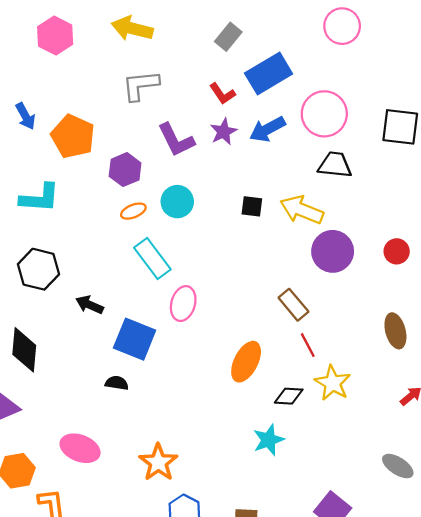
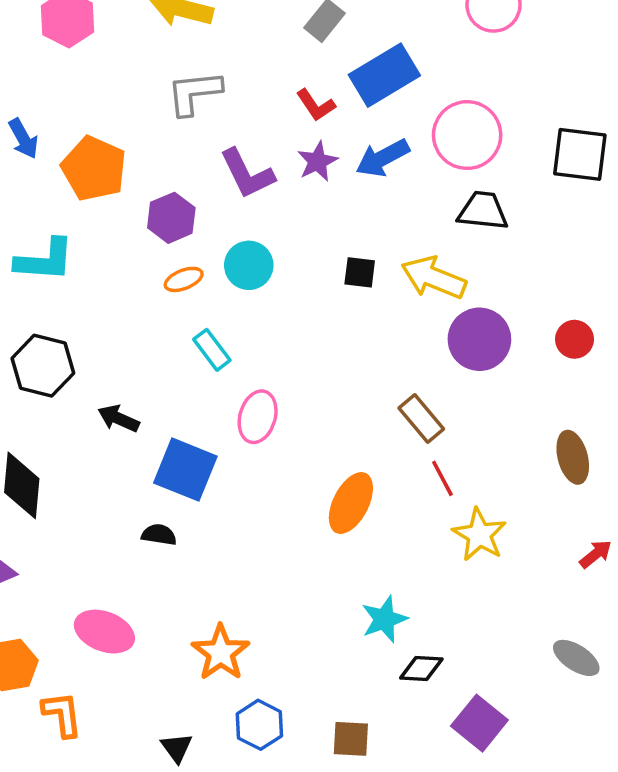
cyan rectangle: (152, 258) -> (212, 350), size x0.7
black diamond: (289, 396) -> (421, 669), moved

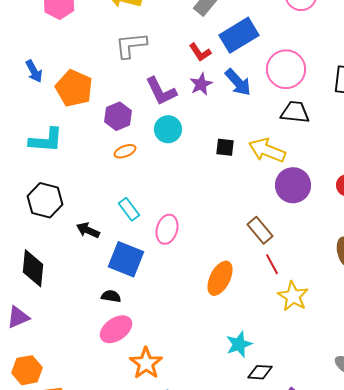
blue arrow: (383, 158) -> (238, 82), turned -104
cyan circle: (249, 265) -> (168, 129), moved
cyan rectangle: (212, 350) -> (129, 209), moved
pink ellipse: (104, 632) -> (116, 329), moved, turned -56

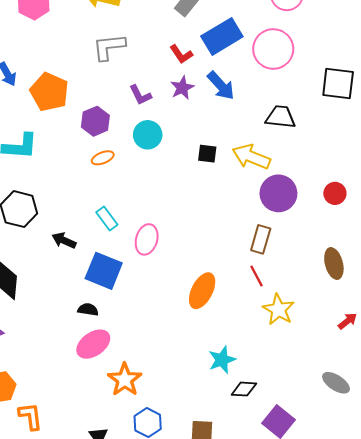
pink circle: (286, 69) -> (273, 49), moved
purple L-shape: (161, 91) -> (140, 95), size x0.7
brown rectangle: (260, 230) -> (261, 239), moved, turned 56

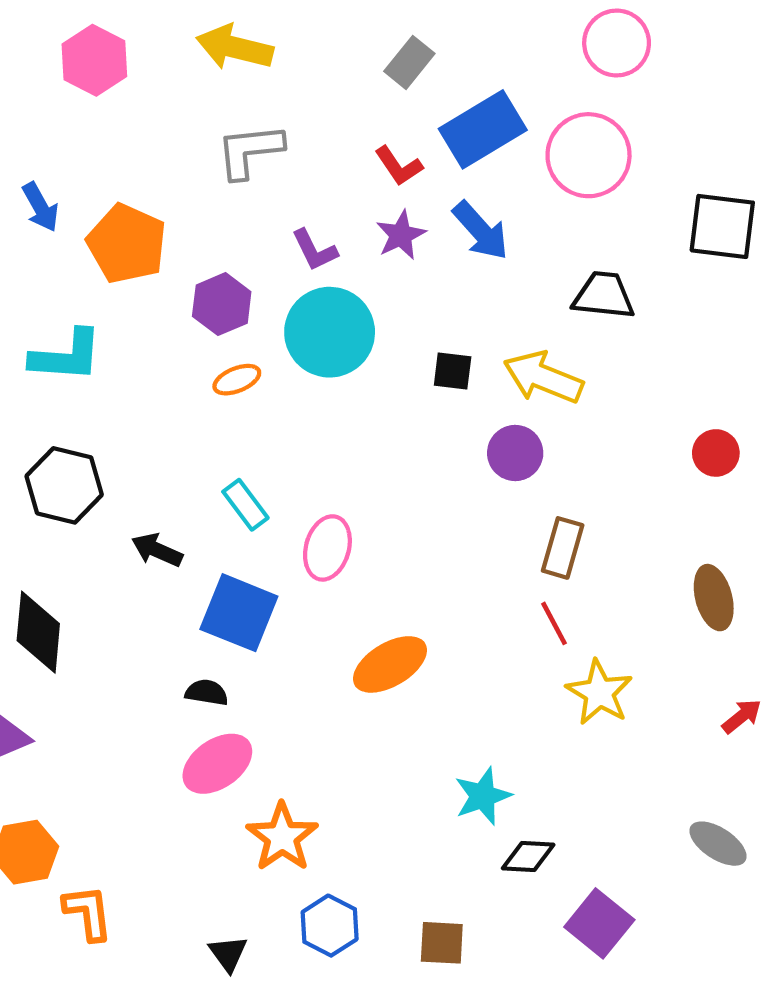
cyan circle: (148, 135) -> (330, 332), size x1.5
purple circle: (278, 193) -> (515, 453), moved, size x0.7
orange ellipse: (202, 291) -> (390, 664), moved, turned 32

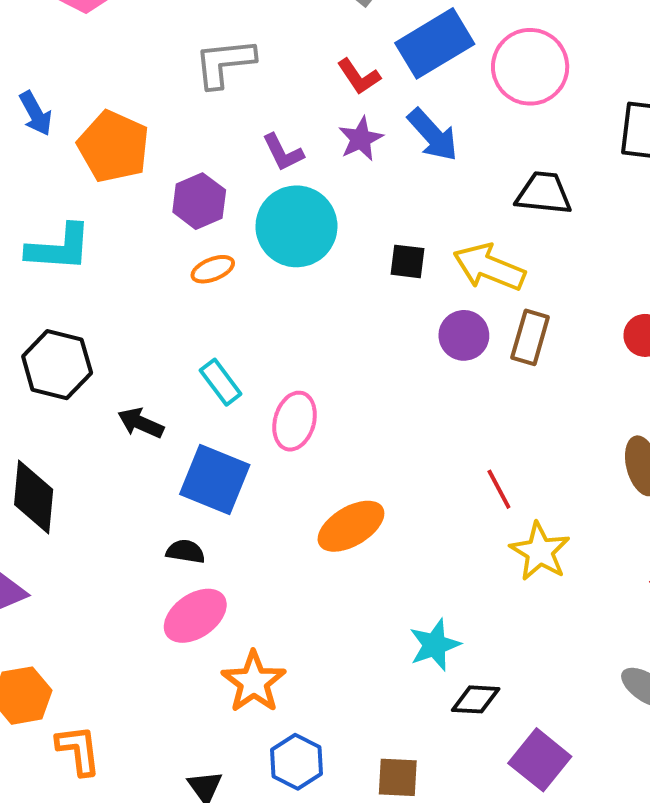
brown rectangle: (563, 548) -> (530, 337), moved

